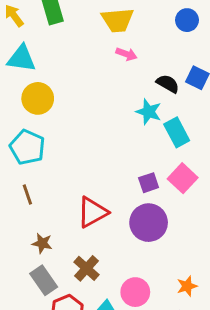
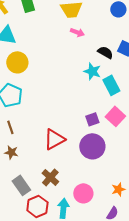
brown star: (42, 243) -> (11, 152), moved

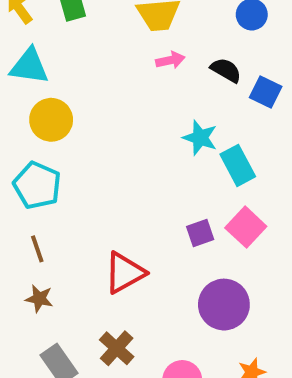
pink arrow: (77, 32) -> (170, 60), turned -32
black semicircle: (105, 52) -> (226, 70), moved
purple circle: (92, 146) -> (224, 305), moved

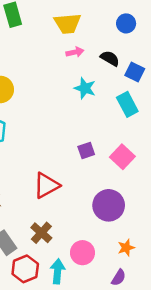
cyan star: (200, 138) -> (85, 88), moved
cyan rectangle: (238, 165) -> (127, 104), moved
purple square: (200, 233) -> (86, 151), moved

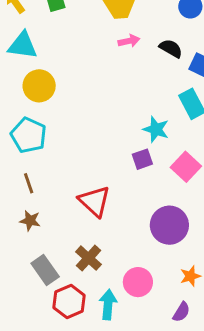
cyan star: (85, 88) -> (156, 129), moved
red triangle: (46, 185) -> (94, 201), turned -48

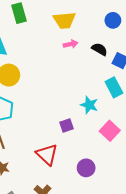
purple square: (142, 159) -> (66, 126), moved
purple circle: (169, 225) -> (86, 168), moved, size x0.7

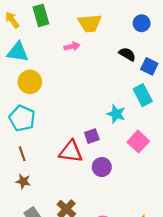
pink arrow: (71, 44) -> (72, 46), moved
red triangle: (47, 154) -> (71, 152), moved, turned -35
purple circle: (86, 168) -> (102, 167), moved

